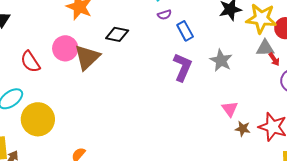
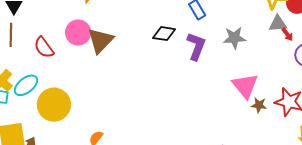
black diamond: (117, 34) -> (164, 34), moved
gray star: (221, 60) -> (234, 38), turned -30
pink triangle: (230, 109) -> (245, 86), size x1.6

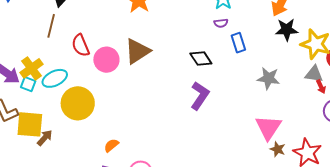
pink circle: (78, 33) -> (106, 60), moved
black diamond: (164, 34) -> (201, 59), turned 35
purple L-shape: (196, 46) -> (200, 96), moved

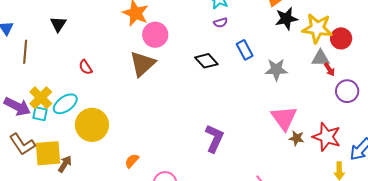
brown line: (51, 26) -> (25, 52), moved
blue rectangle: (238, 43) -> (245, 50), moved
red semicircle: (81, 45) -> (86, 67), size x0.7
pink circle: (106, 60) -> (155, 35), moved
purple L-shape: (200, 96) -> (214, 138), moved

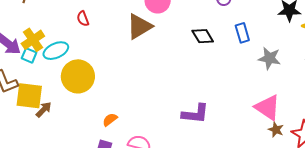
pink triangle: (284, 118) -> (268, 107), turned -32
purple L-shape: (214, 138) -> (195, 114), turned 60

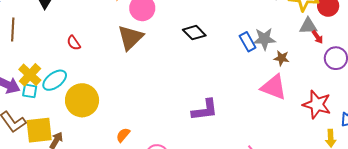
blue rectangle: (242, 33) -> (248, 42), moved
brown star: (276, 130) -> (282, 58), moved

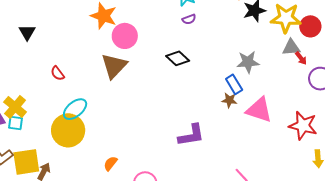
blue rectangle: (248, 42) -> (234, 84), moved
brown star: (282, 58) -> (229, 100), moved
cyan ellipse: (55, 80) -> (75, 109), moved

